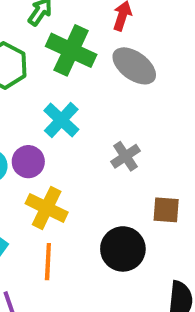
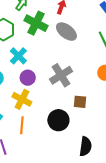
cyan cross: (61, 120) -> (18, 56), moved
gray cross: (126, 156) -> (61, 75), size x1.6
purple circle: (28, 162) -> (28, 78), moved

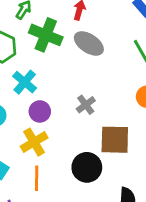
gray cross: (61, 75) -> (86, 105), size x0.6
yellow cross: (22, 99) -> (34, 142), turned 36
brown square: (80, 102) -> (115, 140), size x1.6

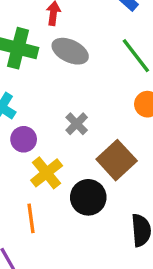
brown square: (115, 140) -> (117, 160), turned -36
yellow cross: (34, 142) -> (47, 173), moved

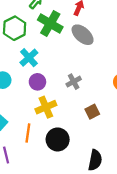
brown square: (117, 160) -> (92, 112), size x0.6
black circle: (88, 197) -> (58, 139), moved

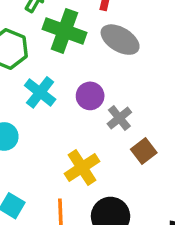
purple circle: (37, 82) -> (90, 96), moved
brown square: (92, 112) -> (144, 151), moved

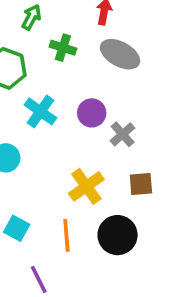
green cross: (65, 31) -> (63, 48), size x0.6
brown square: (144, 151) -> (141, 184), moved, turned 35

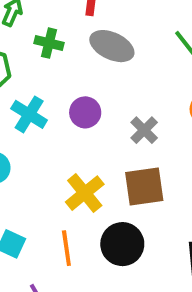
gray cross: (123, 134) -> (144, 130), moved
brown square: (141, 184) -> (144, 187), size x1.5

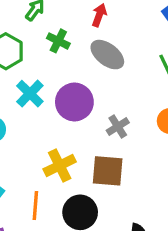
purple circle: (85, 112) -> (74, 102), size x1.5

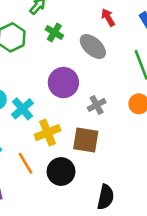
red arrow: (99, 15) -> (108, 17), moved, turned -54
cyan cross: (30, 94) -> (22, 109), moved
orange line: (35, 205) -> (26, 163), turned -40

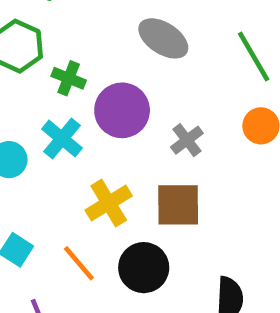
green cross: (54, 32) -> (69, 78), moved
cyan cross: (22, 109) -> (62, 138), moved

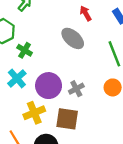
purple circle: (122, 110) -> (49, 86), moved

